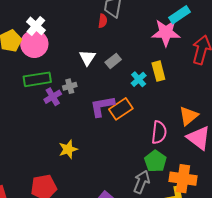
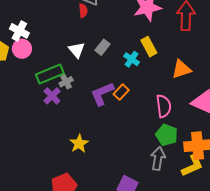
pink circle: (34, 44) -> (22, 49), size x0.7
green rectangle: (37, 79) -> (50, 74), moved
orange rectangle: (121, 109) -> (121, 92), size x0.7
orange triangle: (189, 116) -> (181, 69), moved, turned 35

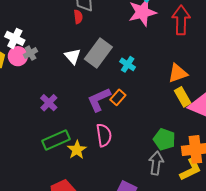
gray rectangle: (103, 47) -> (98, 53), size x1.8
yellow rectangle: (149, 47) -> (183, 97), moved
green rectangle: (50, 74) -> (56, 140), moved
gray cross: (66, 82) -> (30, 53), moved
pink semicircle: (164, 106) -> (104, 135), moved

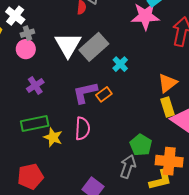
pink circle: (18, 56) -> (26, 49), moved
white triangle: (73, 56) -> (68, 45), size x1.6
orange triangle: (178, 73) -> (167, 83), turned -30
yellow star: (77, 150) -> (53, 137), turned -30

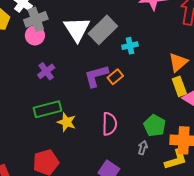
gray cross: (27, 33) -> (36, 19), size x1.6
cyan cross: (120, 64) -> (130, 46), turned 35
pink semicircle: (82, 129) -> (110, 124), moved
gray arrow: (128, 166) -> (143, 148), size x0.6

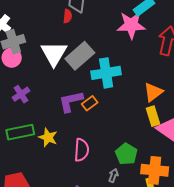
cyan cross: (130, 46) -> (106, 73), size x1.8
yellow star: (67, 122) -> (48, 137), moved

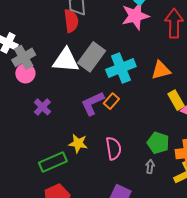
red semicircle: (68, 16) -> (71, 21), size x1.6
white triangle: (54, 54) -> (66, 60), turned -44
orange triangle: (153, 92) -> (161, 70), moved, turned 35
green rectangle: (20, 132) -> (53, 162), moved

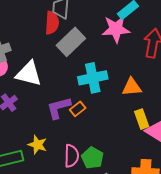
gray rectangle: (92, 57) -> (71, 42), moved
white triangle: (66, 60) -> (29, 74), moved
green pentagon: (158, 143) -> (92, 158), moved

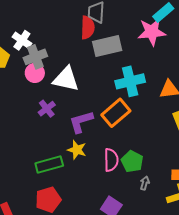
gray rectangle: (71, 42) -> (107, 46), turned 32
purple L-shape: (59, 108) -> (81, 122), moved
orange rectangle: (78, 109) -> (116, 113), size x1.8

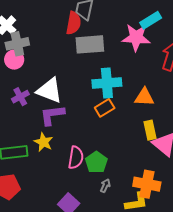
white triangle: (66, 79) -> (49, 90), moved
orange rectangle: (116, 113) -> (105, 108), moved, size x0.7

